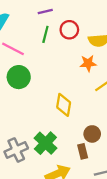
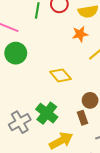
yellow diamond: (64, 105) -> (61, 75), turned -45

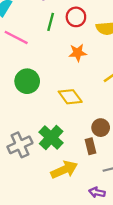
orange star: (80, 34) -> (78, 53), moved
green circle: (16, 53) -> (27, 81), moved

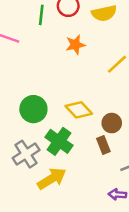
green circle: (27, 81) -> (33, 109), moved
yellow diamond: (70, 97) -> (79, 110), moved
yellow arrow: (64, 170) -> (52, 179), moved

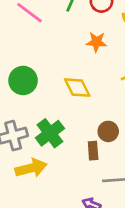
green circle: (33, 109) -> (23, 80), moved
yellow diamond: (79, 110) -> (77, 88), moved

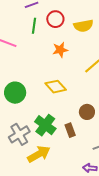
brown rectangle: (93, 151) -> (70, 130), moved

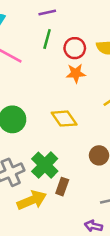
red circle: (55, 19) -> (75, 48), moved
brown rectangle: (70, 130) -> (62, 187), moved, turned 32

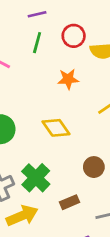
red circle: (75, 48) -> (74, 36), moved
brown rectangle: (62, 187) -> (70, 202), moved, turned 48

